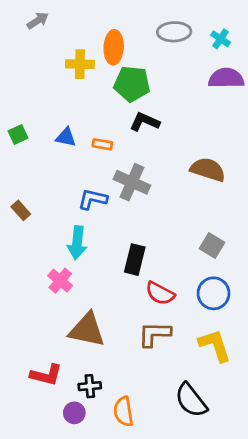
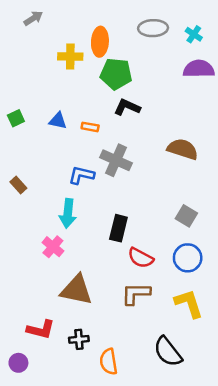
purple circle: (74, 413) -> (18, 363), moved

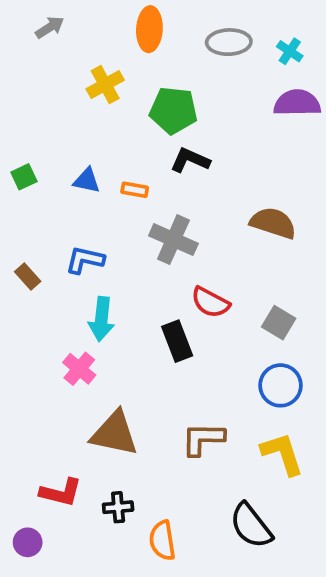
orange ellipse: (100, 42) -> (149, 29), moved
yellow cross: (70, 57) -> (105, 85), turned -30
blue L-shape: (81, 175) -> (85, 260), moved
black rectangle: (118, 228) -> (177, 341), turned -35
red semicircle: (141, 258) -> (210, 302), moved

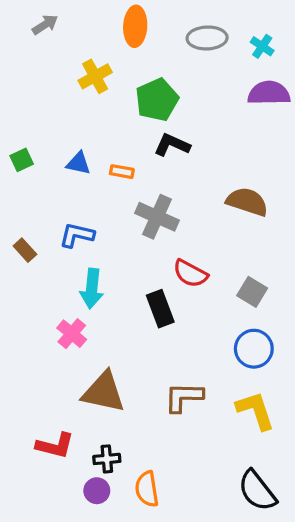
green pentagon: (173, 110) -> (157, 100), turned -30
black semicircle: (251, 526) -> (257, 491), moved
purple circle: (28, 542) -> (97, 491), moved

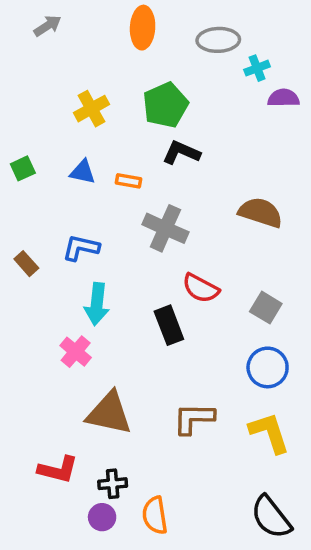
cyan cross: (262, 46) -> (257, 68), moved, turned 35
yellow cross: (95, 76) -> (91, 109), moved
purple semicircle: (269, 93) -> (283, 98), size x0.7

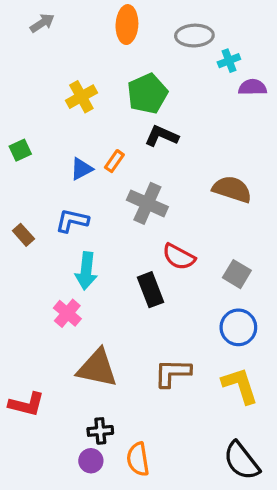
blue triangle: (83, 172) -> (81, 169), moved, turned -40
orange rectangle: (128, 181) -> (114, 161), turned -65
red L-shape: (58, 470) -> (27, 404), moved

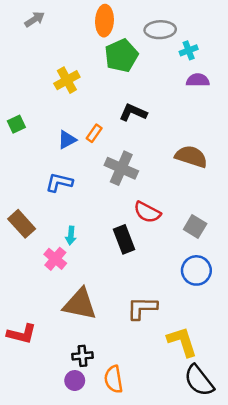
purple semicircle: (252, 87) -> (198, 80), moved
green pentagon: (147, 94) -> (121, 56), moved
brown rectangle: (23, 235) -> (22, 224), moved, size x1.5
cyan arrow: (86, 271) -> (71, 236), moved, size x0.6
yellow L-shape: (240, 385) -> (182, 342), moved

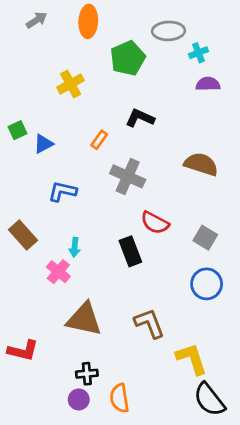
orange ellipse: (104, 21) -> (88, 21), moved
blue triangle: (67, 140) -> (43, 144), moved
brown L-shape: (142, 308) -> (149, 323), turned 68

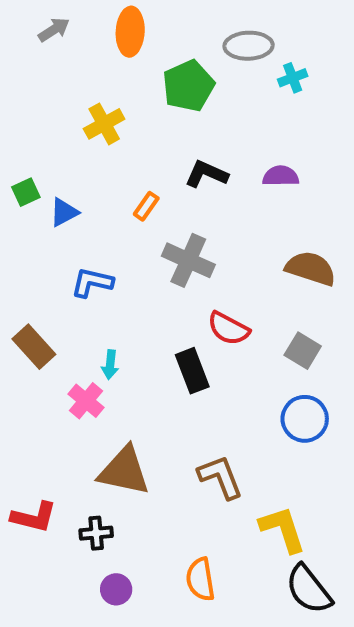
purple semicircle: (208, 84) -> (281, 176), moved
brown semicircle: (201, 164) -> (311, 268), moved
black cross: (87, 374) -> (96, 533), moved
orange semicircle: (120, 398) -> (200, 579), moved

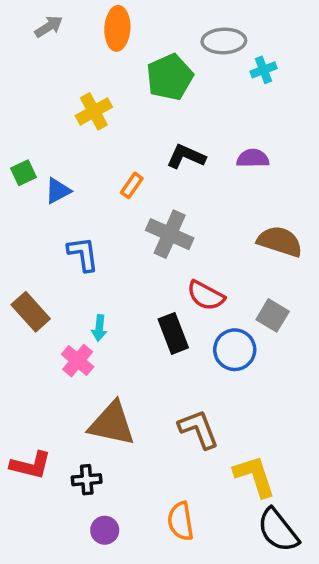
blue L-shape: (92, 282) -> (83, 254), turned 69
blue circle: (305, 419) -> (235, 350), moved

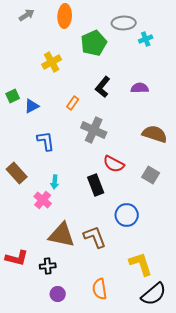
black L-shape: (186, 157) -> (103, 87), turned -75
blue circle: (235, 350) -> (127, 215), moved
brown L-shape: (199, 429) -> (95, 237), moved
black semicircle: (278, 530) -> (154, 294), turned -92

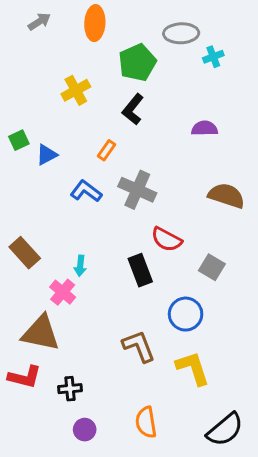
black L-shape: (103, 87) -> (133, 109), moved
blue L-shape: (46, 141) -> (86, 191), moved, turned -45
gray square: (151, 175) -> (212, 267), moved
brown triangle: (62, 235) -> (41, 333), moved
yellow L-shape: (141, 264) -> (193, 368), moved

